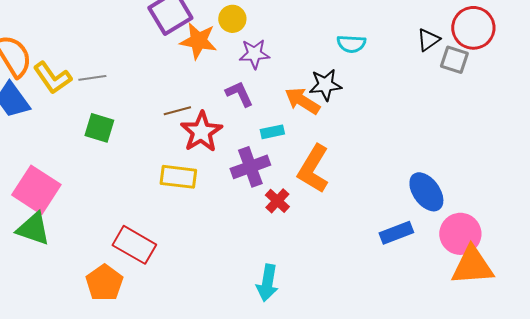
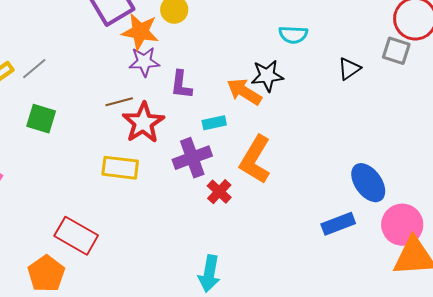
black triangle: (428, 40) -> (349, 69), moved
purple star: (254, 54) -> (144, 62), moved
gray line: (92, 78) -> (34, 69), turned -32
purple L-shape: (239, 94) -> (181, 85), turned -148

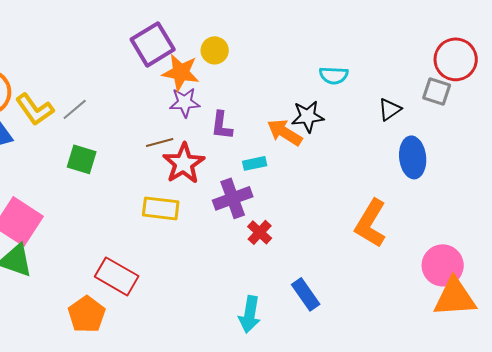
orange L-shape: (255, 160) -> (371, 223), moved
blue ellipse: (368, 183) -> (413, 157), moved, turned 30
blue rectangle: (338, 224) -> (306, 294), moved, turned 76

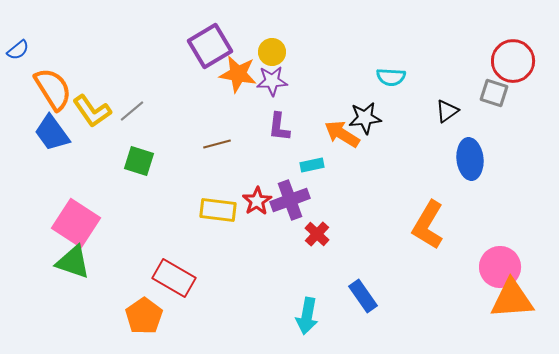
purple star: (185, 102) -> (272, 81), moved
red star: (184, 163) -> (257, 201), moved, size x0.7

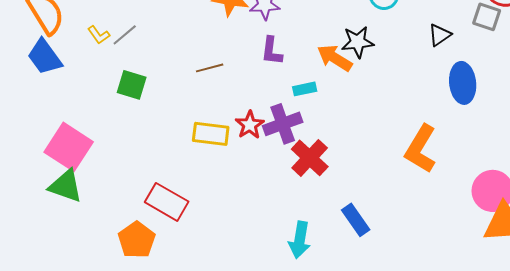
yellow L-shape: (92, 111) -> (99, 35), moved, size x0.6
red cross: (317, 234) -> (310, 158), size x1.5

